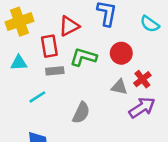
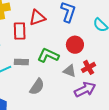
green L-shape: (83, 57) -> (48, 55), moved
gray rectangle: (55, 71) -> (21, 62), moved

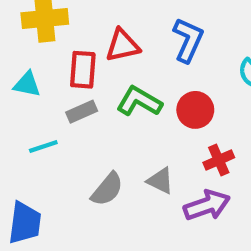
green L-shape: (48, 55) -> (139, 101), moved
gray rectangle: (21, 62) -> (82, 112), moved, turned -32
gray triangle: (70, 71) -> (160, 181), moved

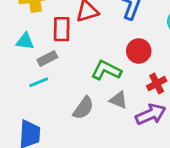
green L-shape: (139, 101) -> (106, 70), moved
gray rectangle: (82, 112) -> (47, 58), moved

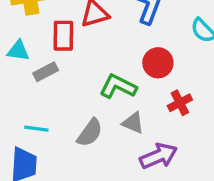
cyan line: (39, 82) -> (36, 129), moved, turned 30
purple arrow: (151, 114) -> (159, 156), moved

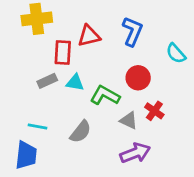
cyan triangle: (18, 51) -> (75, 83), moved
red cross: (180, 103) -> (154, 111), turned -30
gray triangle: (133, 123) -> (129, 121), moved

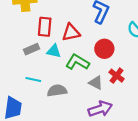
red triangle: (89, 36) -> (71, 32), moved
cyan line: (38, 126) -> (33, 80), moved
gray semicircle: (81, 132) -> (57, 91), turned -138

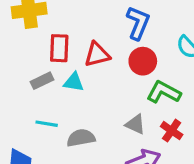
red circle: (104, 49) -> (143, 61), moved
green L-shape: (77, 62) -> (164, 92), moved
red cross: (117, 76) -> (172, 131), moved

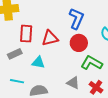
cyan triangle: (74, 82) -> (38, 62), moved

